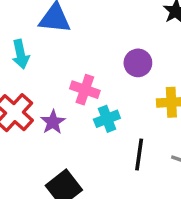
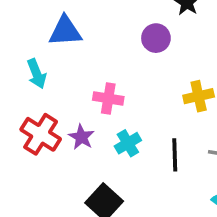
purple circle: (138, 63) -> (156, 38), moved
cyan cross: (107, 119) -> (128, 143), moved

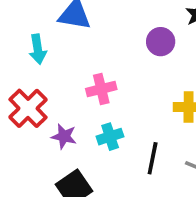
pink cross: (108, 98) -> (101, 89), turned -36
purple star: (81, 137) -> (64, 136), moved, turned -30

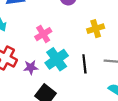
cyan cross: (110, 137) -> (57, 59), size x1.5

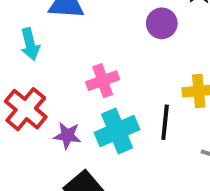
black line: (84, 64) -> (165, 122), moved

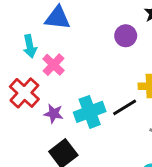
pink cross: (103, 81) -> (53, 65), moved, turned -30
black line: (165, 122) -> (125, 107), turned 50

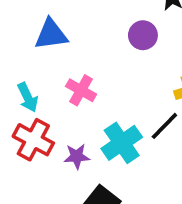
cyan arrow: (30, 46) -> (28, 97), moved
pink cross: (53, 65) -> (81, 90), moved

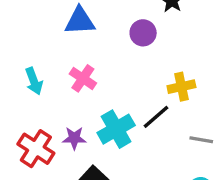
blue triangle: (51, 34) -> (80, 21), moved
red cross: (33, 140) -> (36, 149), moved

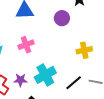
pink cross: (83, 78) -> (26, 45), turned 35
black line: (156, 117) -> (74, 83), moved

